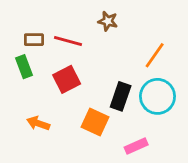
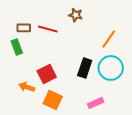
red square: (67, 79) -> (47, 74), moved
orange square: (95, 122) -> (53, 100), moved

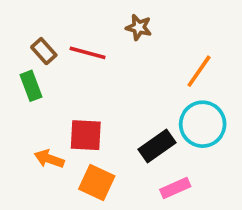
brown rectangle: (24, 28) -> (44, 51), turned 48
black rectangle: (85, 68) -> (157, 146), moved, turned 36
red square: (47, 74) -> (86, 135), turned 30

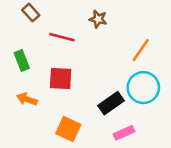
brown rectangle: (44, 51) -> (31, 13), moved
red square: (86, 135) -> (61, 79), moved
orange arrow: (49, 159) -> (27, 99), moved

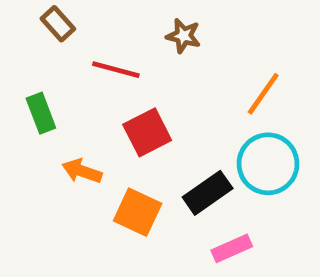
red square: (61, 79) -> (147, 132), moved, turned -30
orange arrow: (27, 99) -> (82, 171), moved
orange square: (68, 129) -> (138, 212), moved

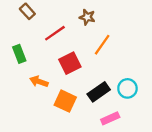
red line: (116, 70) -> (55, 33), turned -50
orange line: (263, 94) -> (102, 45), moved
cyan circle: (268, 164) -> (127, 88), moved, size x0.7

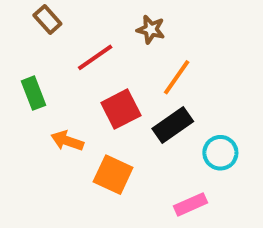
black rectangle: (99, 92) -> (173, 125), moved

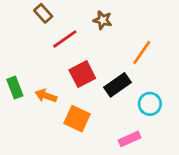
brown rectangle: (47, 20) -> (43, 13), moved
orange line: (177, 77) -> (142, 53), moved
green rectangle: (34, 93) -> (15, 88), moved

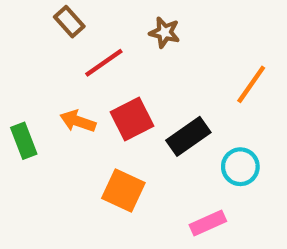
orange line: (142, 53) -> (251, 84), moved
orange arrow: (46, 96) -> (78, 121), moved

